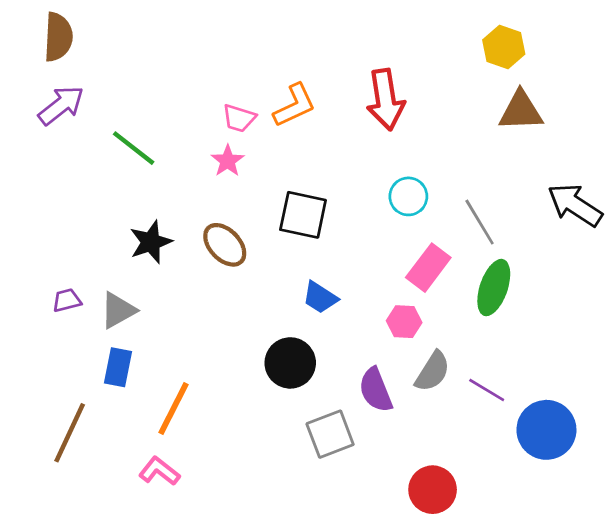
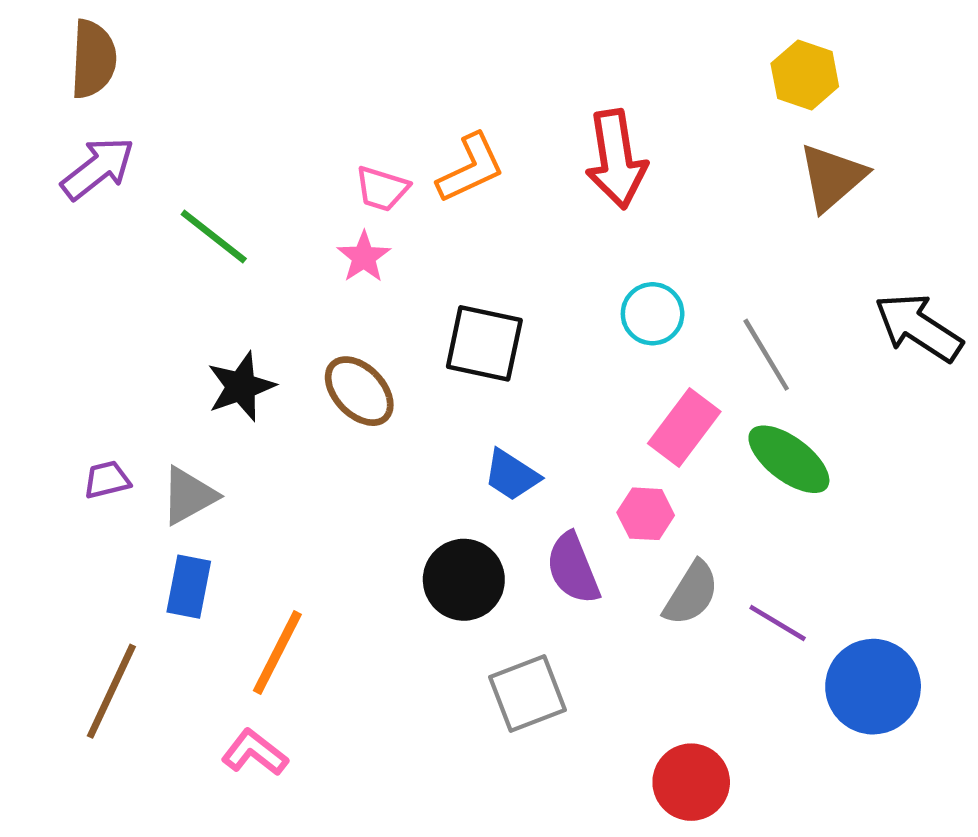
brown triangle: (521, 111) -> (832, 177), turned -39
green ellipse: (494, 288) -> (789, 459), turned -72
purple semicircle: (376, 390) -> (573, 568), moved

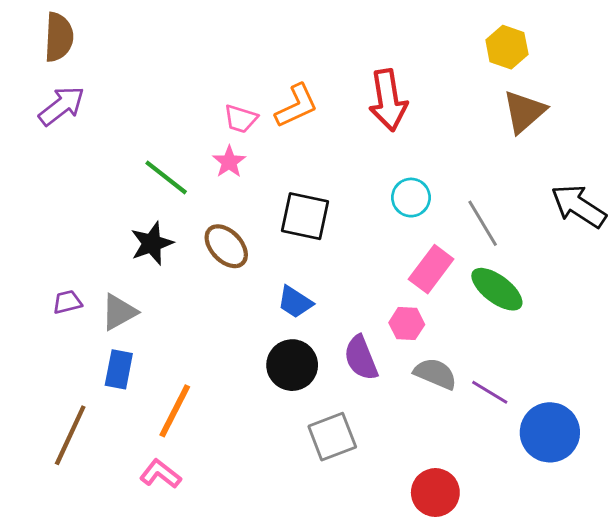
green line: (214, 236) -> (166, 177), moved
blue trapezoid: (512, 475) -> (295, 302), moved
gray semicircle: (691, 593) -> (435, 374), turned -99

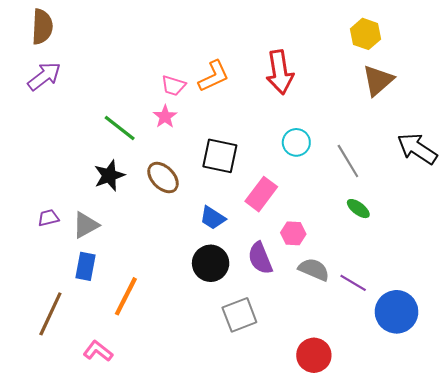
pink rectangle: (431, 269) -> (261, 194), moved
green ellipse: (497, 289) -> (358, 209), size x0.6
pink L-shape: (160, 474) -> (98, 351), moved

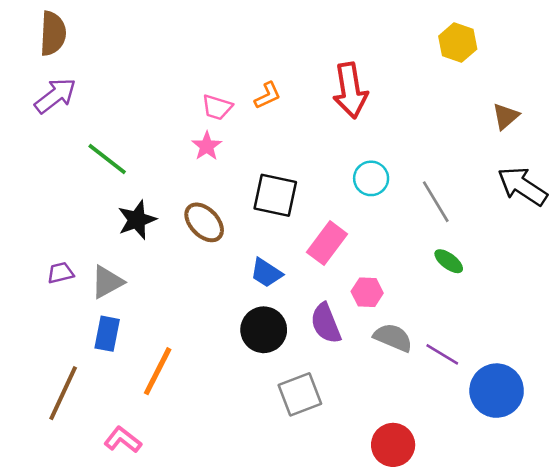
orange L-shape: (214, 76) -> (268, 96), size x0.7
brown triangle: (378, 80) -> (506, 116), moved, size x0.7
green line: (120, 128) -> (107, 159), moved

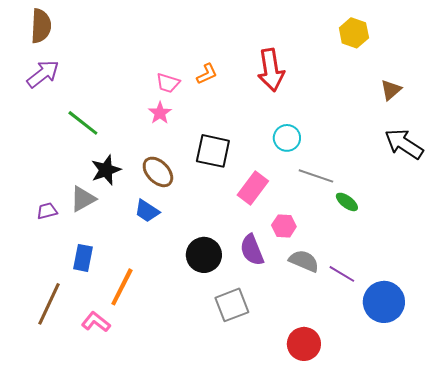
gray line: (436, 202) -> (316, 176), moved, turned -40
blue trapezoid: (266, 273) -> (147, 211), moved
gray triangle: (107, 282) -> (83, 199), moved
pink L-shape: (123, 440) -> (96, 322), moved

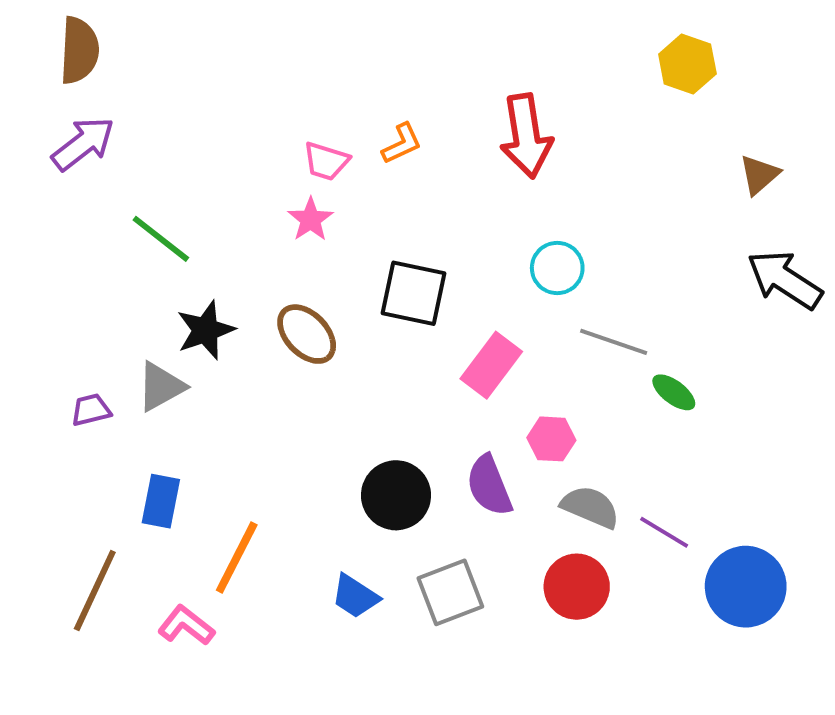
blue trapezoid: (147, 211) -> (355, 596), moved
red circle: (304, 344) -> (577, 587), moved

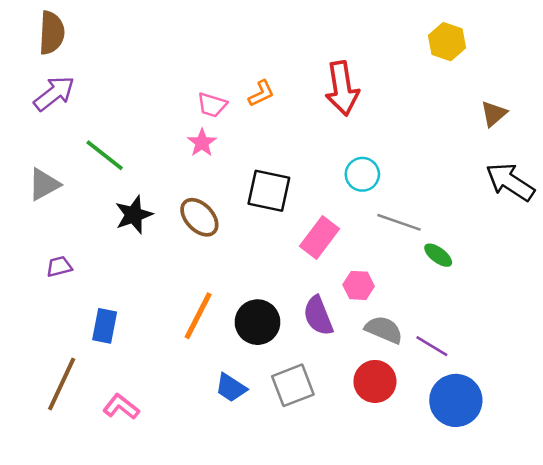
gray triangle: (161, 387) -> (44, 184), moved
orange line: (237, 557) -> (198, 316), moved
blue circle: (746, 587) -> (456, 400), moved

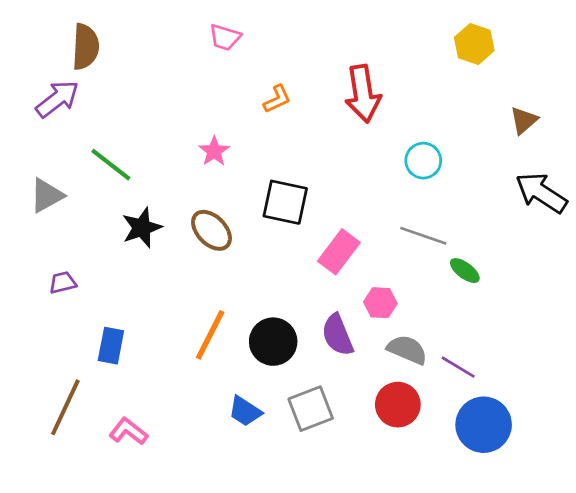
brown semicircle: (52, 33) -> (85, 47), moved
pink trapezoid: (212, 105) -> (225, 37), moved
cyan circle: (362, 174) -> (423, 161), moved

